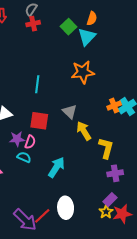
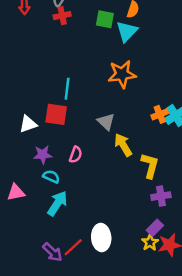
green square: (69, 27) -> (105, 19), turned -35
red square: (39, 121) -> (56, 114), moved
pink semicircle: (30, 142) -> (76, 155), moved
cyan arrow: (56, 167) -> (57, 203), moved
purple arrow: (25, 220) -> (52, 252), size x0.7

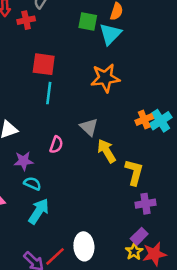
red cross: (62, 16) -> (26, 20), moved
red square: (56, 114) -> (44, 64), moved
pink semicircle: (76, 155) -> (56, 145), moved

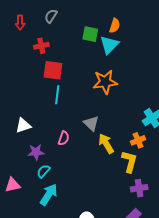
red cross: (26, 20) -> (41, 46), moved
orange cross: (144, 119) -> (138, 140), moved
cyan semicircle: (32, 184) -> (43, 171), turned -72

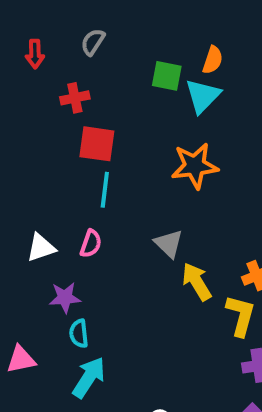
pink semicircle: (64, 138) -> (91, 244), moved
cyan semicircle: (43, 171) -> (79, 334), turned -48

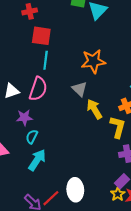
orange star: (195, 166) -> (93, 61), moved
pink semicircle: (91, 244) -> (38, 89), size x1.6
cyan semicircle: (79, 334) -> (32, 137), turned 32

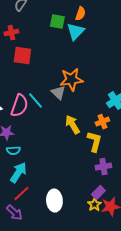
cyan line: (46, 60) -> (35, 101), moved, turned -48
gray triangle: (80, 89) -> (58, 93), moved
cyan semicircle: (32, 137) -> (13, 151), turned -120
red line: (51, 198) -> (21, 194), moved

